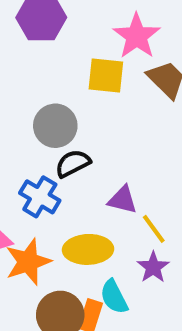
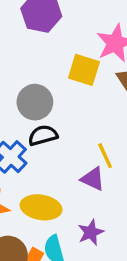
purple triangle: (122, 200) -> (93, 179), moved
yellow line: (154, 229) -> (105, 156), moved

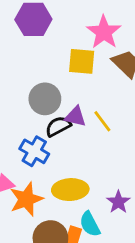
yellow line: (105, 156) -> (102, 121), moved
purple triangle: (93, 179) -> (75, 117), moved

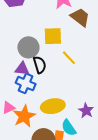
yellow square: (82, 61) -> (53, 36), moved
purple triangle: (75, 117) -> (22, 69), moved
black semicircle: (58, 126) -> (40, 65), turned 108

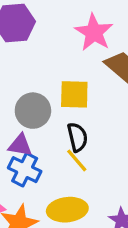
yellow line: (69, 58) -> (77, 160), moved
black semicircle: (40, 65) -> (77, 137), moved

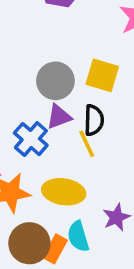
purple triangle: (20, 145) -> (59, 117), moved, turned -45

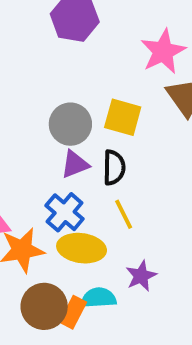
blue cross: (31, 139) -> (65, 212), moved
yellow line: (87, 144) -> (124, 214), moved
cyan semicircle: (78, 236) -> (99, 298), turned 104

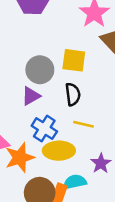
purple triangle: (75, 164) -> (31, 96), moved
yellow line: (124, 214) -> (83, 124), turned -42

